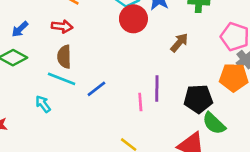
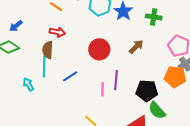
red circle: (133, 19) -> (99, 49), moved
red arrow: (62, 26) -> (57, 32), moved
cyan line: (62, 79) -> (44, 66), turned 65

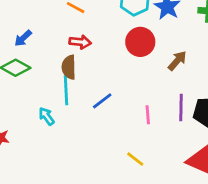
brown arrow: (136, 47) -> (177, 61), moved
red circle: (99, 49) -> (140, 42), moved
purple line: (116, 80) -> (181, 107), moved

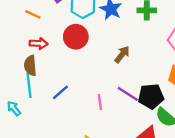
red circle: (140, 42) -> (76, 37), moved
purple line: (181, 107) -> (128, 94), turned -55

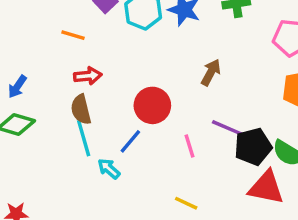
red circle: (76, 37) -> (152, 105), moved
black pentagon: (151, 96) -> (253, 147), moved
cyan arrow: (14, 108) -> (109, 169), moved

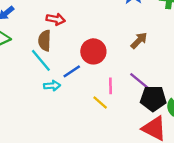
cyan line: (84, 138) -> (41, 60), turned -40
cyan arrow: (109, 169) -> (52, 86), turned 119
yellow line: (186, 203) -> (100, 102), moved

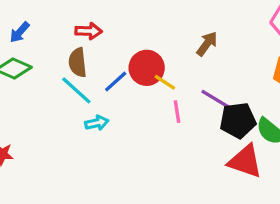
blue line: (72, 71) -> (116, 81), moved
yellow line: (100, 102) -> (165, 82), moved

